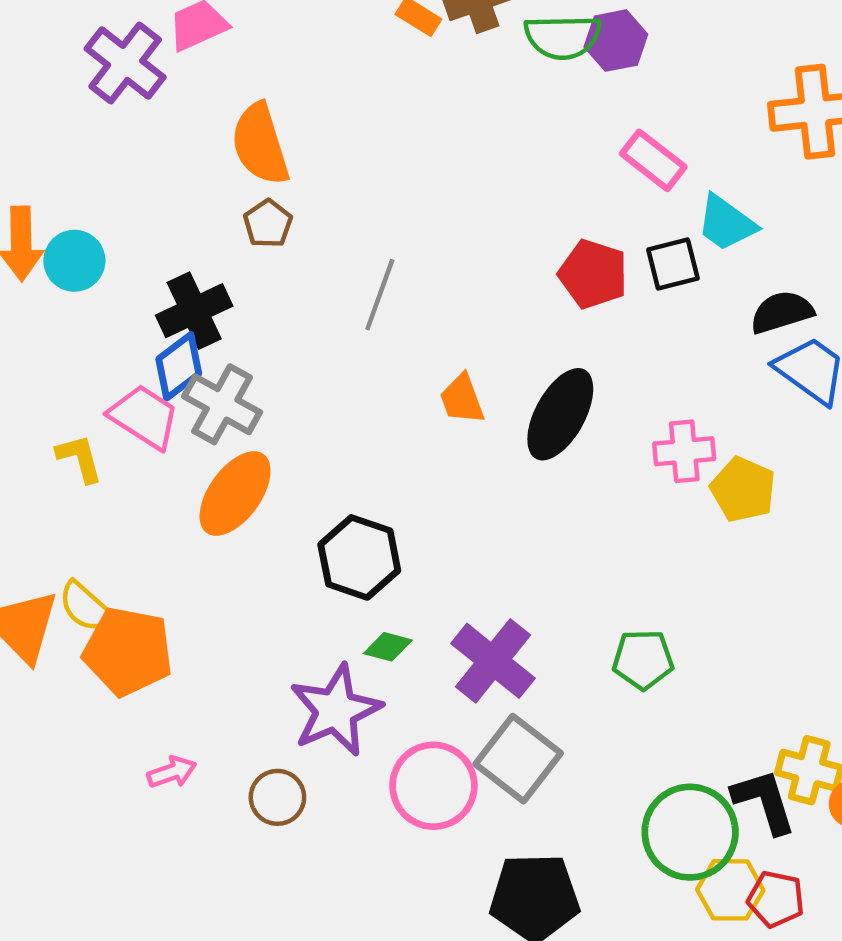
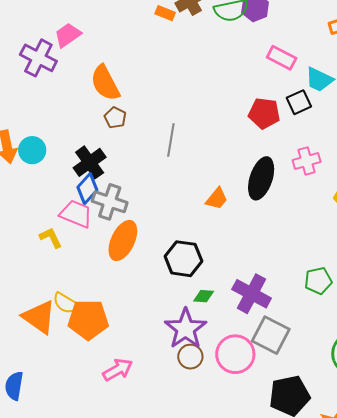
orange trapezoid: (462, 399) -> (217, 199), moved, turned -110
pink cross: (684, 451) -> (307, 161), moved
pink arrow: (172, 772) -> (118, 370), size x1.4
brown circle: (277, 797) -> (190, 357), moved

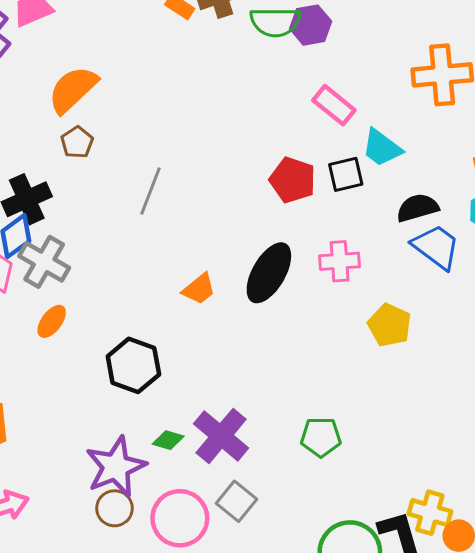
orange semicircle: (105, 83) -> (73, 89), turned 63
orange ellipse: (123, 240) -> (52, 321), size x0.6
green diamond: (204, 296) -> (168, 440), moved
gray square: (271, 335) -> (237, 501), size x0.7

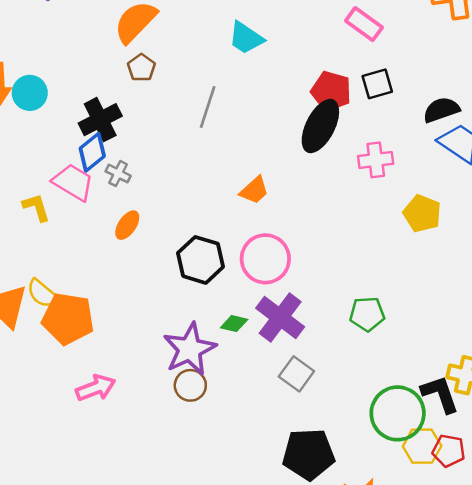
cyan trapezoid: (382, 148) -> (246, 38), moved
gray cross: (44, 262) -> (118, 174), size x0.6
black ellipse: (269, 273) -> (320, 126), moved
pink circle: (180, 518) -> (265, 259), moved

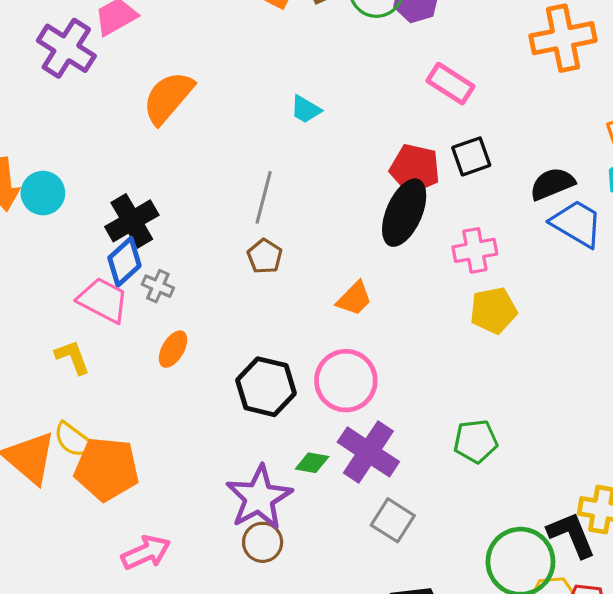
cyan trapezoid: (246, 38) -> (306, 109), size x0.7
brown pentagon: (141, 68) -> (265, 256), moved
orange trapezoid: (254, 190) -> (354, 298), moved
yellow L-shape: (36, 207) -> (72, 357), moved
yellow pentagon: (422, 213) -> (493, 310), moved, turned -30

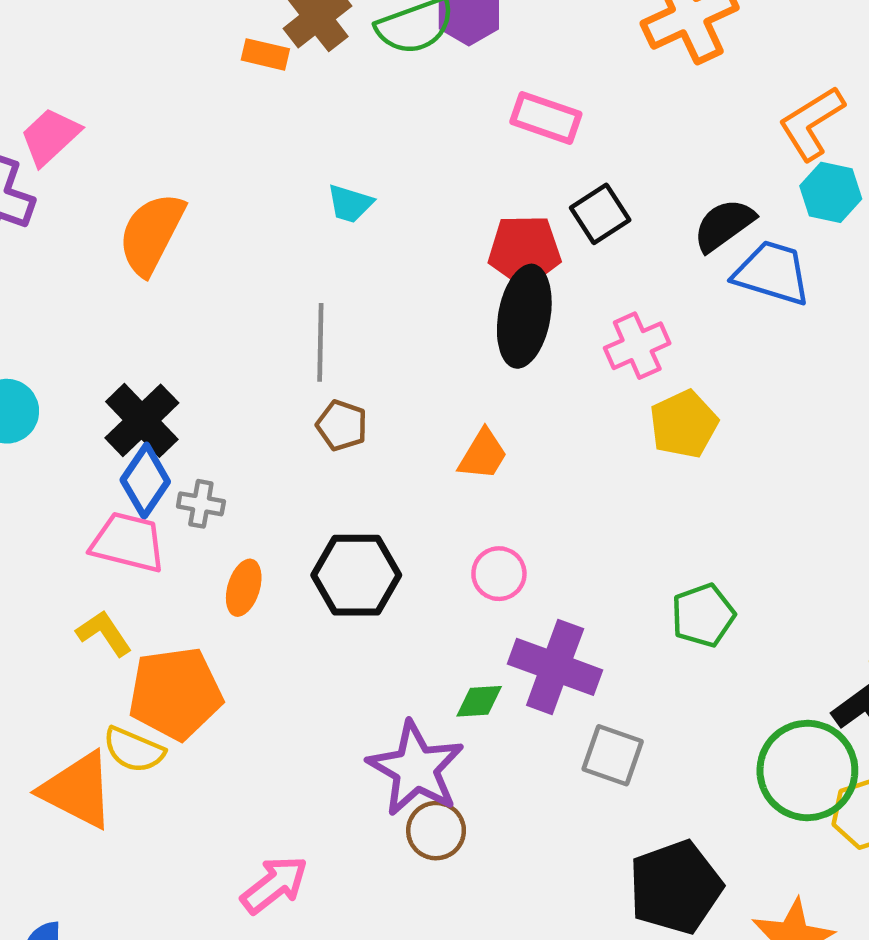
pink circle: (346, 381) -> (499, 574), size x0.6
black hexagon: (266, 387) -> (356, 575), moved
orange pentagon: (107, 469) -> (175, 693), moved

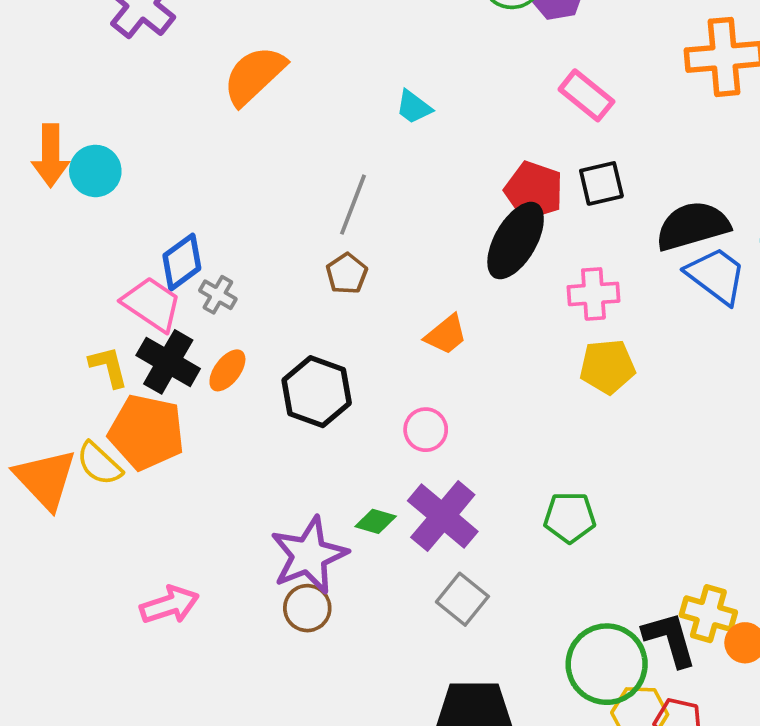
black semicircle: (724, 225) -> (693, 226), size x1.4
black cross: (142, 420) -> (168, 362), moved, turned -36

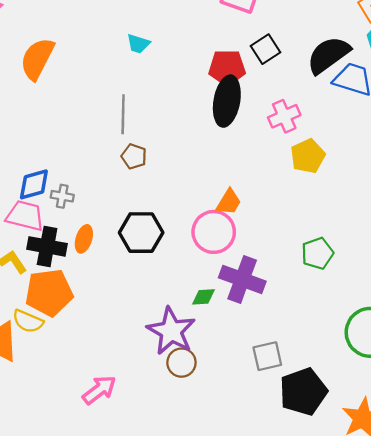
blue diamond: (182, 262) -> (34, 184), turned 40
orange trapezoid: (446, 335) -> (229, 202), moved
pink circle: (426, 430) -> (214, 232), size x1.6
gray square: (462, 599) -> (267, 356), moved, turned -32

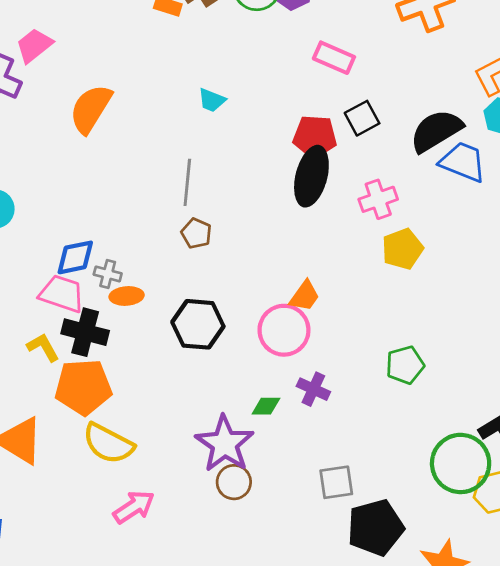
orange ellipse: (84, 239) -> (127, 296), moved, turned 64
purple cross: (242, 279) -> (313, 389), size x0.6
yellow semicircle: (28, 321) -> (108, 444), moved, size x1.4

